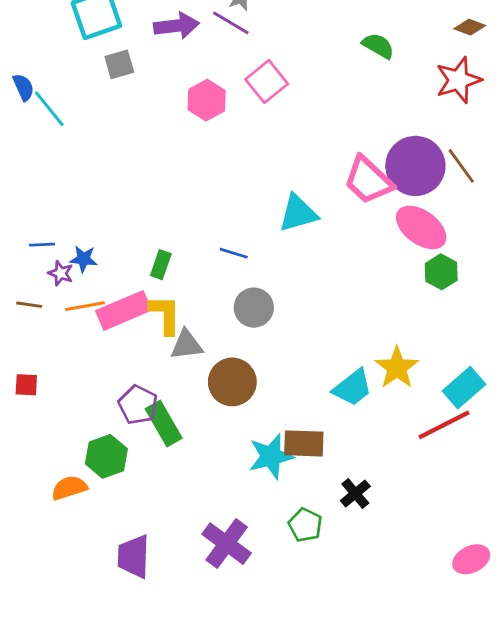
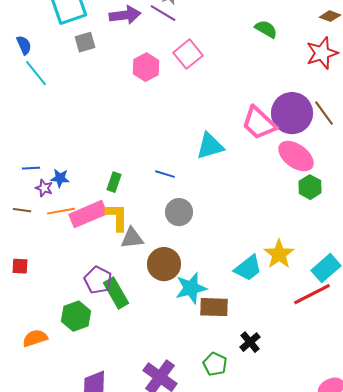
blue semicircle: (23, 87) -> (24, 45), moved
cyan star: (271, 456) -> (191, 288), moved
orange semicircle: (69, 488) -> (35, 338), moved

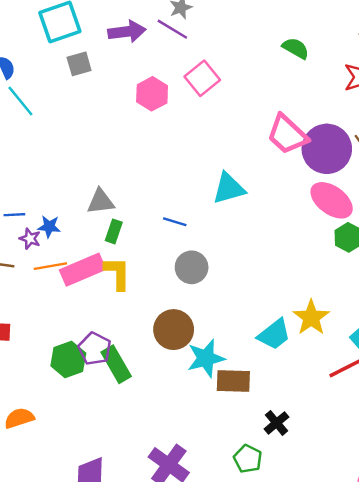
pink trapezoid: (259, 123) -> (287, 134), moved
gray triangle: (132, 238) -> (101, 201), moved
green hexagon: (76, 316) -> (68, 359), moved
green pentagon: (215, 364) -> (248, 459), moved

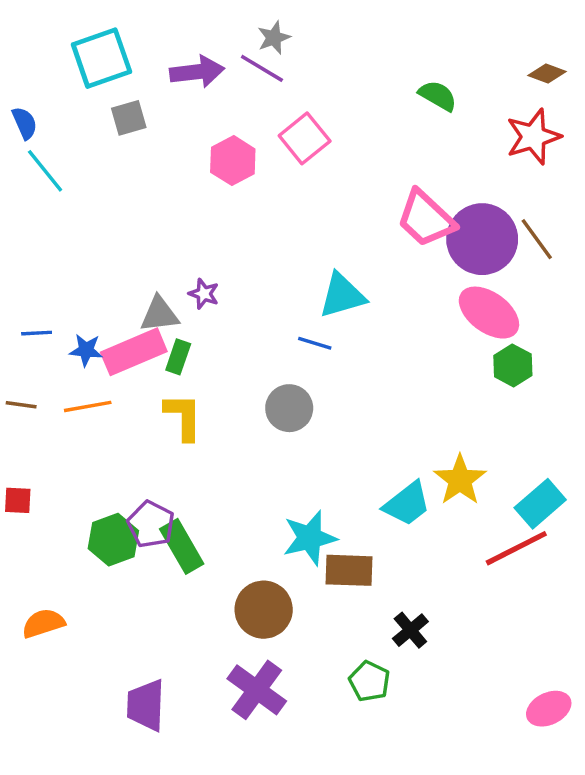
blue line: (175, 222) -> (315, 343), moved
purple star: (30, 239) -> (204, 294), moved
pink rectangle: (83, 270) -> (134, 352), moved
brown circle: (174, 330) -> (264, 610), moved

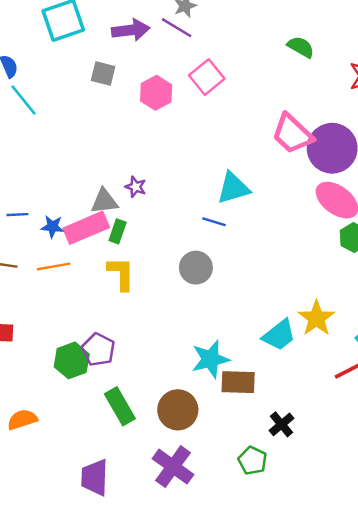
gray square: (129, 118) -> (103, 73), moved, turned 30
green rectangle: (182, 546) -> (120, 406), moved

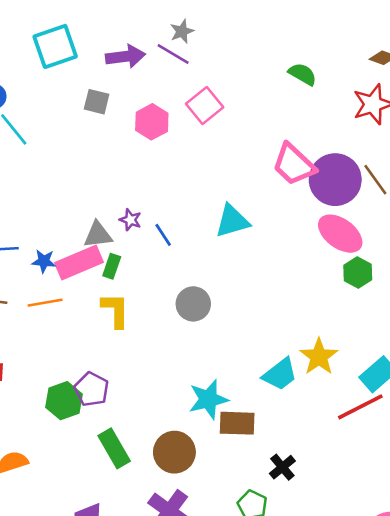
blue line: (214, 222) -> (163, 235), moved, turned 40

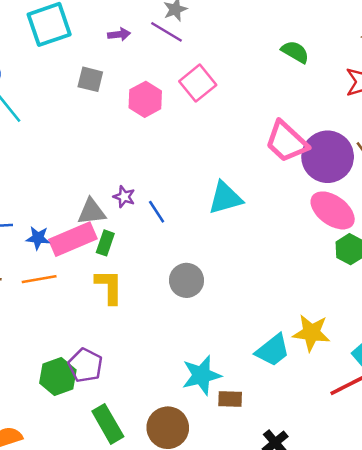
purple arrow: (125, 57) -> (119, 34), size x0.6
yellow star: (319, 357) -> (311, 333), turned -30
brown rectangle: (237, 423) -> (230, 399), size x0.7

